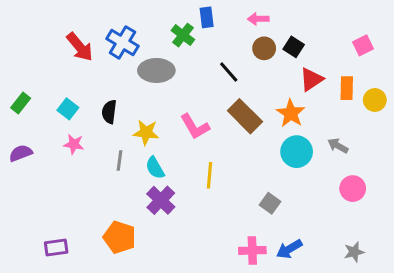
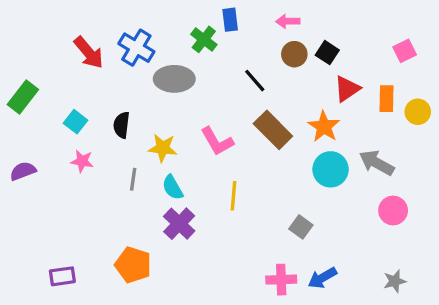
green rectangle: (21, 103) -> (23, 97), moved, size x1.4
gray arrow: (338, 146) -> (377, 163), size x1.5

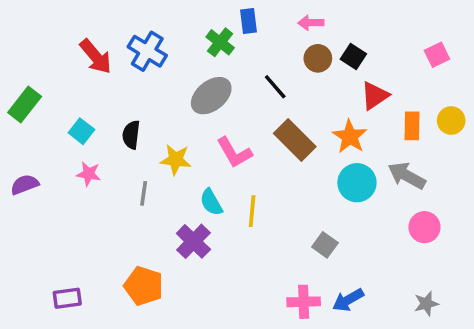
gray ellipse: (174, 79) -> (211, 96), moved, turned -39
orange rectangle: (386, 99) -> (412, 126), moved
cyan semicircle: (173, 187) -> (211, 202), moved

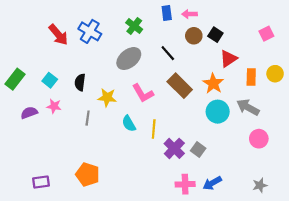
blue rectangle: (249, 21) -> (167, 13), moved
green rectangle: (25, 105) -> (15, 79), moved
purple semicircle: (25, 184) -> (29, 113), moved
purple cross: (193, 241) -> (174, 148), moved

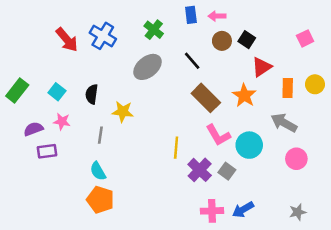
pink L-shape: (143, 93) -> (218, 135), moved
cyan circle: (218, 112) -> (249, 145), moved
cyan semicircle: (129, 124) -> (98, 171), moved
purple rectangle: (41, 182) -> (47, 151), moved

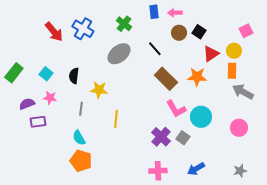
yellow circle: (315, 84) -> (234, 51), moved
orange star: (244, 95) -> (197, 77), turned -30
gray arrow: (284, 123) -> (243, 92), moved
yellow line: (176, 148) -> (116, 119), moved
pink cross: (212, 211) -> (158, 171), moved

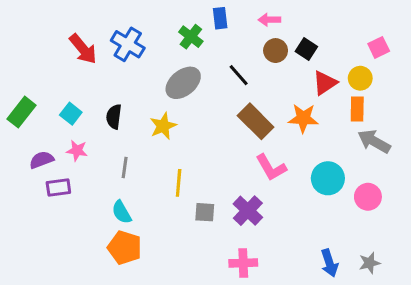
blue rectangle: (154, 12) -> (220, 18), moved
yellow star: (99, 90) -> (163, 126), moved, turned -30
cyan circle: (201, 117) -> (328, 178), moved
gray square: (183, 138) -> (205, 212), moved, turned -32
blue arrow: (196, 169) -> (329, 263), moved, turned -78

